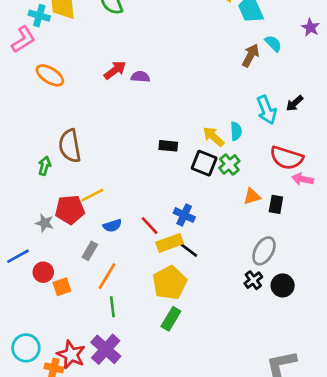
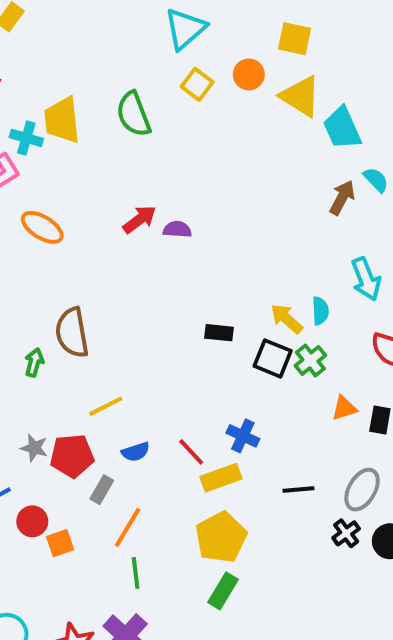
red pentagon: (70, 210) -> (72, 456), moved
black line: (188, 250) -> (298, 490), moved, turned -42

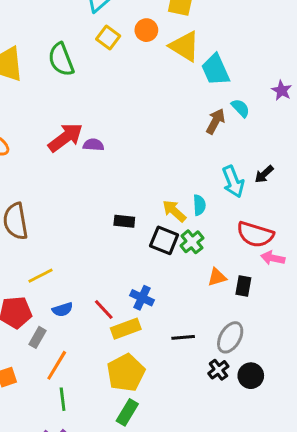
red arrow: (140, 219) -> (65, 137), size x1.4

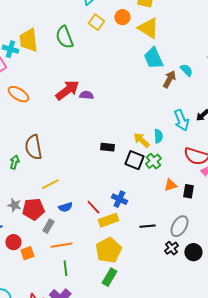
cyan trapezoid: (215, 70) -> (153, 58), moved
orange line: (57, 365) -> (61, 245), turned 50

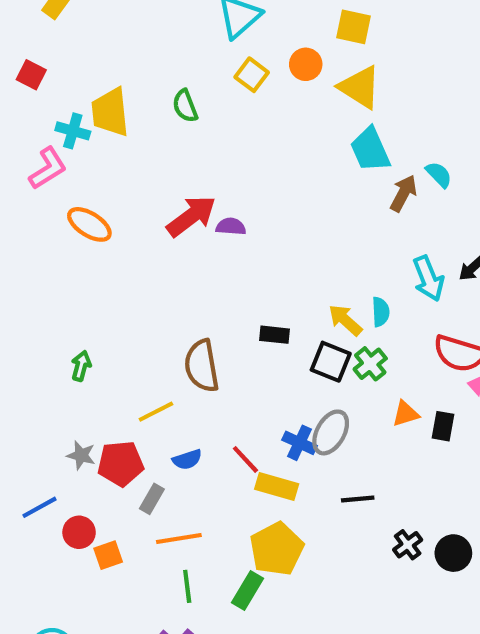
green semicircle: (64, 37) -> (185, 106), size x0.7
brown semicircle: (33, 147) -> (202, 366), moved
yellow rectangle: (108, 220) -> (277, 487), turned 36
gray ellipse: (179, 226) -> (331, 432), moved
green rectangle: (109, 277) -> (247, 590), moved

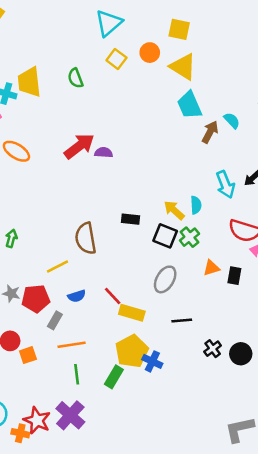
blue cross: (299, 443) -> (152, 361), moved

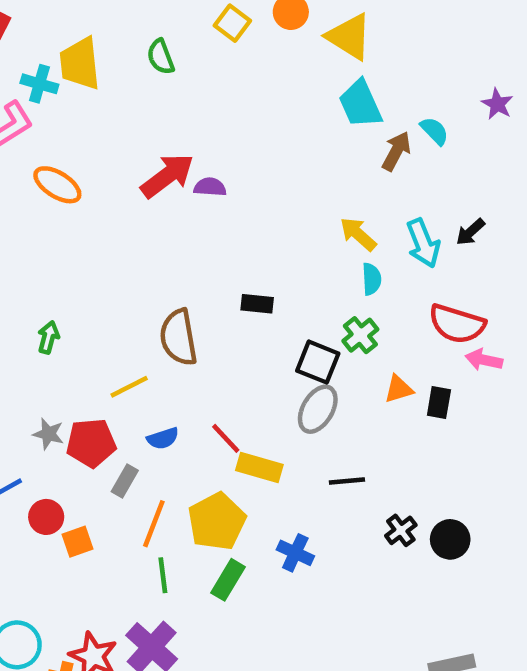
yellow arrow: (174, 210) -> (358, 234), moved
black square: (165, 236) -> (318, 362), moved
orange line: (72, 345) -> (154, 524), turned -60
yellow pentagon: (132, 351) -> (217, 521), moved

